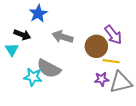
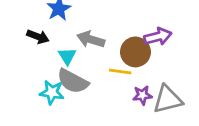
purple arrow: (113, 35) -> (158, 37), turned -66
cyan triangle: (12, 50) -> (67, 56), moved
yellow line: (111, 61) -> (120, 71), moved

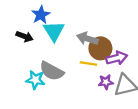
purple arrow: (158, 37) -> (117, 58), moved
gray arrow: (91, 39) -> (87, 39), moved
cyan triangle: (67, 56) -> (54, 31), moved, size x1.5

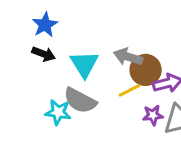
blue star: (41, 15) -> (45, 25), moved
cyan triangle: (54, 31) -> (84, 64), moved
yellow line: (88, 64) -> (130, 90), turned -35

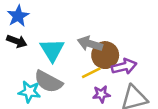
purple star: (153, 115) -> (101, 94), moved

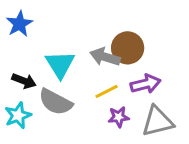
black arrow: (17, 41) -> (24, 81), moved
brown circle: (105, 55) -> (128, 48), moved
cyan star: (29, 92) -> (18, 115), moved, turned -30

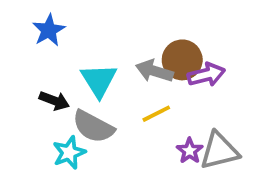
purple arrow: (146, 84) -> (206, 75), moved
cyan star: (18, 115) -> (69, 153), moved
purple star: (119, 117) -> (190, 151), moved, turned -30

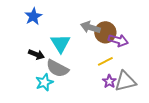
gray arrow: (154, 71) -> (90, 27), moved
purple arrow: (206, 75) -> (118, 40), turned 30
yellow line: (156, 114) -> (105, 61), moved

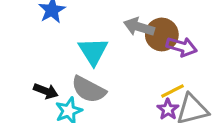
black arrow: (36, 54) -> (46, 91), moved
yellow line: (105, 61) -> (173, 91), moved

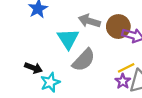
gray arrow: (139, 27) -> (89, 21), moved
gray semicircle: (89, 89) -> (84, 60), moved, turned -75

